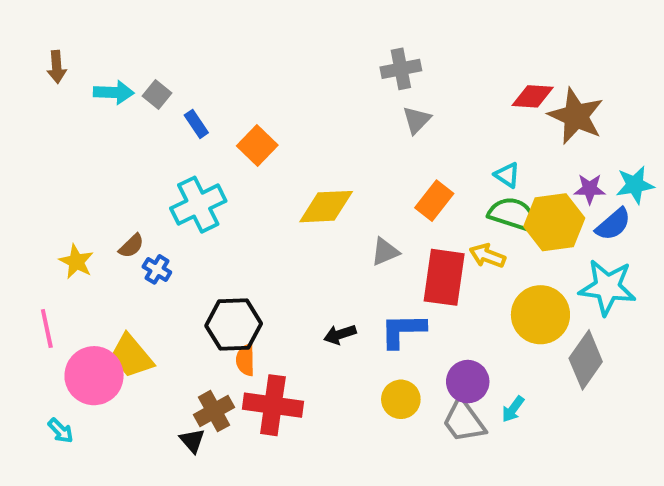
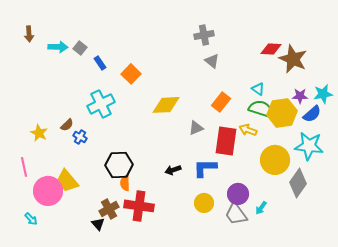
gray triangle: (417, 120) -> (212, 61), turned -35

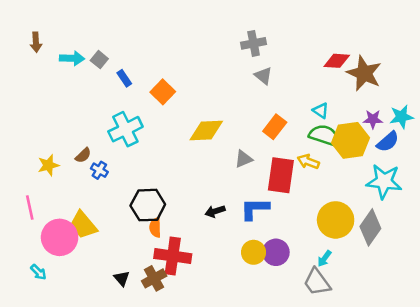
yellow star: (39, 133) -> (48, 165), turned 30
yellow circle: (275, 160) -> (336, 220), moved
purple circle: (238, 194) -> (276, 252), moved
brown cross: (109, 209) -> (154, 278), moved
gray trapezoid: (236, 214) -> (317, 282), moved

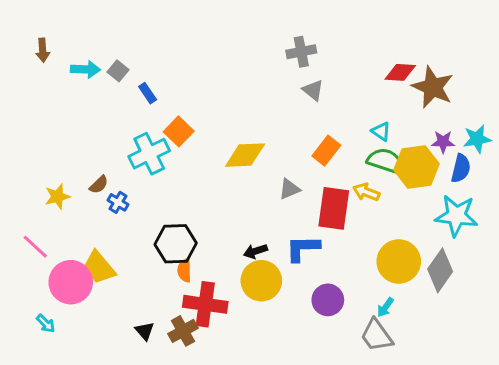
orange square: (163, 92) -> (179, 131), moved
blue semicircle: (388, 142) -> (461, 168), turned -35
pink line: (30, 208) -> (35, 247), turned -35
yellow circle: (254, 252) -> (261, 281), moved, size x1.4

